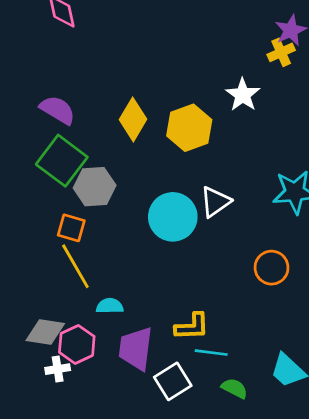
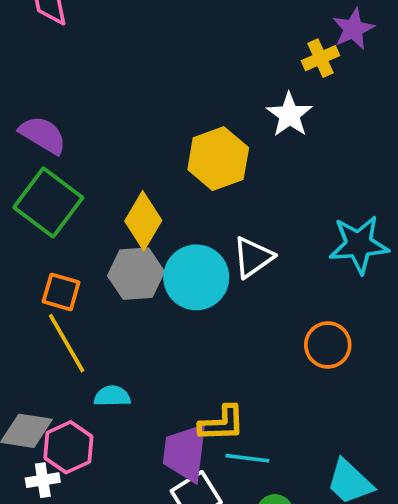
yellow cross: (281, 52) -> (320, 58), moved
yellow diamond: (133, 119) -> (143, 221), moved
gray hexagon: (95, 187) -> (136, 274), moved
purple trapezoid: (136, 348) -> (185, 453), moved

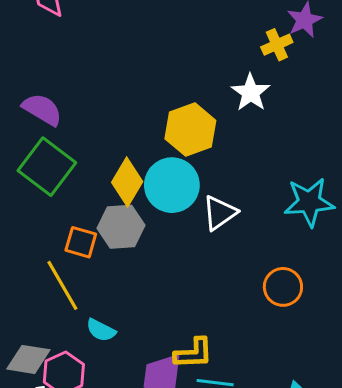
cyan circle: (196, 277) -> (172, 185), moved
orange square: (61, 292) -> (81, 242), moved
cyan semicircle: (112, 396) -> (101, 330), turned -152

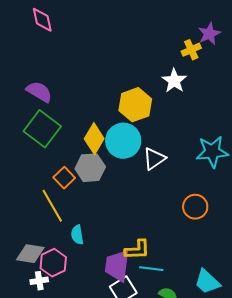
orange square: (81, 242) -> (64, 178), turned 30
cyan semicircle: (101, 330) -> (77, 235), turned 54

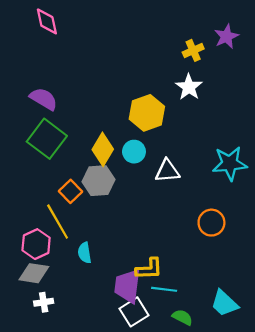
yellow cross: (191, 50) -> (193, 50), moved
cyan circle: (123, 141) -> (134, 152), size x0.6
white triangle: (154, 159) -> (167, 171), turned 30
pink hexagon: (53, 263) -> (36, 244), moved

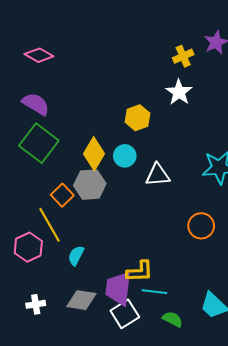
pink diamond: (47, 21) -> (39, 55), moved, turned -48
yellow hexagon: (147, 113) -> (138, 118), size x0.7
cyan semicircle: (85, 253) -> (76, 256), turned 36
gray diamond: (34, 273) -> (81, 300), moved

